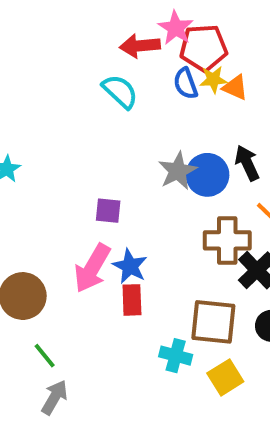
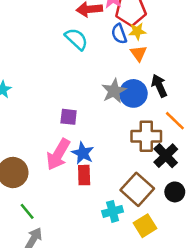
orange triangle: (235, 87) -> (139, 53), moved, turned 30
brown square: (213, 322) -> (137, 189), turned 36
cyan cross: (176, 356) -> (113, 211), turned -30

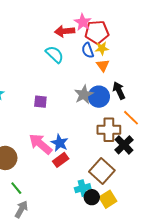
purple square: (69, 117) -> (40, 102), moved
pink arrow: (58, 154) -> (40, 144), turned 100
red rectangle: (84, 175) -> (61, 160), turned 56
black circle: (175, 192) -> (92, 197), moved

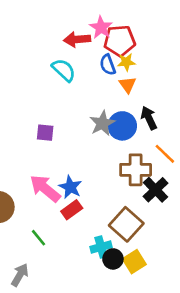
green line: (16, 188) -> (38, 238), moved

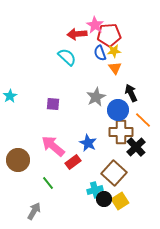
blue circle: (122, 126) -> (118, 110), moved
blue star: (70, 187) -> (88, 143), moved

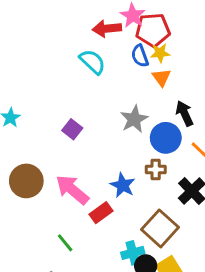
purple square: (53, 104) -> (72, 129), turned 32
brown cross: (121, 132) -> (156, 169), moved, size x0.6
brown circle: (18, 160) -> (26, 181), moved

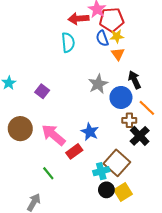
cyan semicircle: (92, 62) -> (68, 42), turned 42
purple square: (72, 129) -> (42, 91), moved
brown cross: (156, 169) -> (129, 120), moved
cyan cross: (133, 253) -> (101, 171), moved

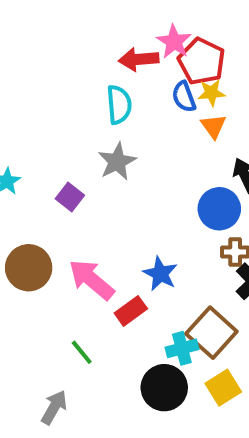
red pentagon: (112, 20) -> (202, 61), turned 30
gray star: (98, 84) -> (117, 162), moved
black circle: (106, 190) -> (164, 388), moved, size x1.5

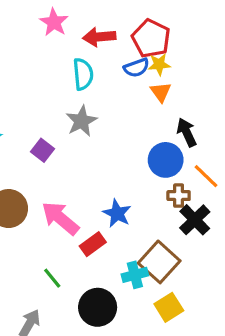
pink star: (174, 42) -> (54, 22), moved
blue semicircle: (184, 97) -> (136, 68), turned -90
black circle: (164, 388) -> (98, 307), moved

